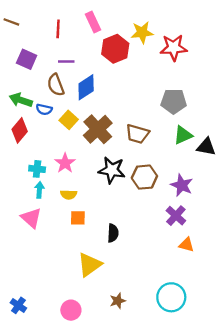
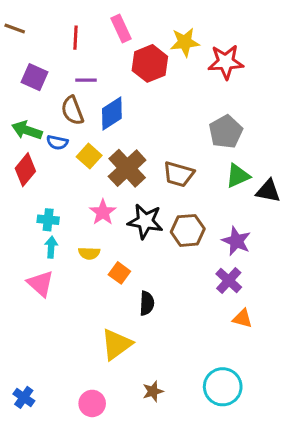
gray pentagon: (174, 101) -> (226, 132), turned -30
pink star: (65, 163) -> (103, 212), moved
orange square: (78, 218) -> (119, 273), moved, turned 35

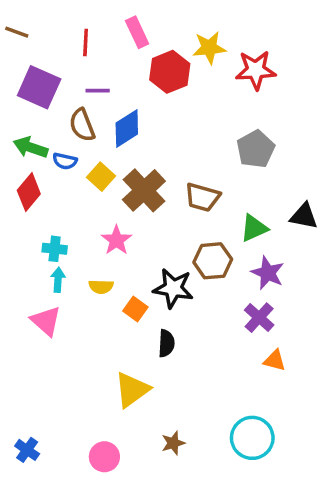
purple square: (34, 77) -> (39, 87), size x1.4
green triangle: (238, 176) -> (254, 228), moved
black star: (145, 221) -> (173, 288), moved

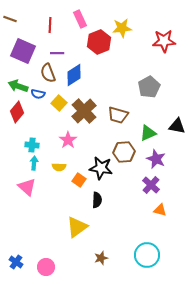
red star: (256, 70) -> (164, 41), moved
pink circle: (104, 457) -> (46, 267), moved

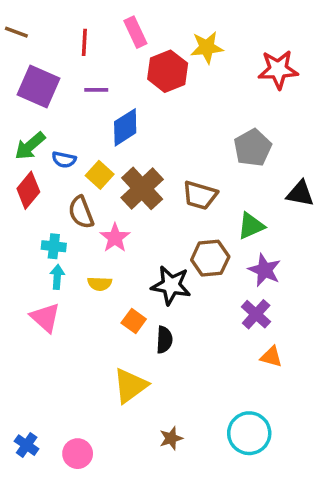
brown semicircle: (48, 73) -> (81, 212), moved
green arrow: (18, 86) -> (30, 146), turned -60
black triangle: (177, 126) -> (300, 194), moved
orange square: (79, 180) -> (134, 321), moved

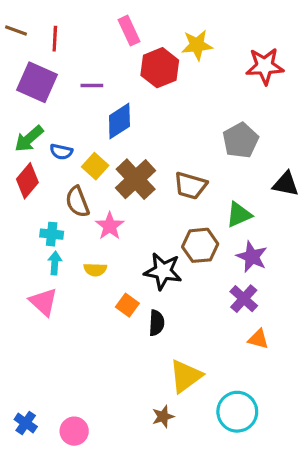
red line: (84, 42) -> (55, 39), moved
yellow triangle: (130, 386) -> (186, 376), moved

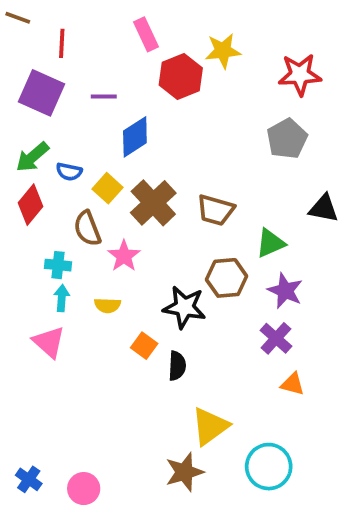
brown line: (16, 31) -> (18, 18), moved
gray pentagon: (241, 140) -> (287, 139), moved
brown star: (163, 417) -> (184, 472), size x1.5

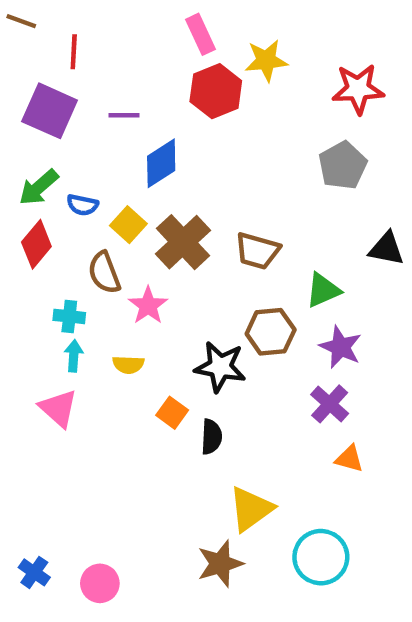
pink rectangle: (146, 34) -> (201, 34), moved

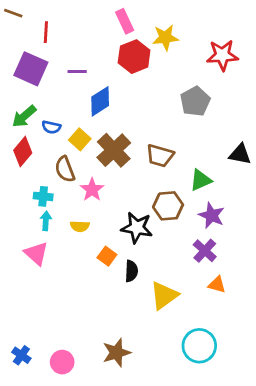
gray pentagon: (343, 166) -> (195, 101), moved
yellow triangle: (251, 509) -> (164, 296), moved
brown star: (220, 564) -> (116, 353), moved

